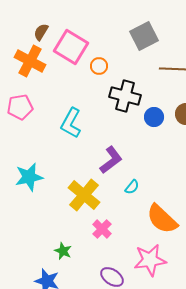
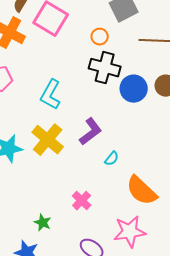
orange circle: (99, 66) -> (100, 37), moved
blue circle: (154, 117) -> (134, 89), size x1.4
yellow cross: (84, 195) -> (48, 140), moved

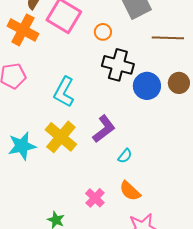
orange circle: (100, 37) -> (103, 32), moved
orange semicircle: (142, 191) -> (130, 191), moved, size x0.7

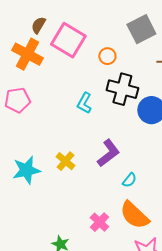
cyan L-shape: (64, 92) -> (84, 103), moved, size x0.7
yellow cross: (61, 137) -> (65, 161), size x0.6
orange semicircle: (130, 191) -> (134, 215), size x1.4

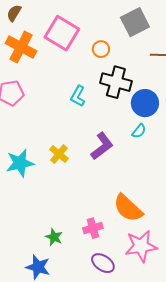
brown semicircle: (38, 25) -> (14, 13), moved
cyan semicircle: (129, 180) -> (139, 131), moved
pink cross: (99, 222) -> (93, 228), moved, turned 30

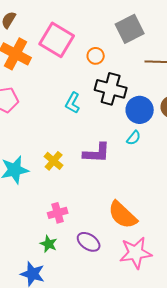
purple L-shape: (102, 146) -> (97, 153), turned 40
pink cross: (93, 228) -> (58, 213), moved
purple ellipse: (103, 263) -> (89, 242), moved

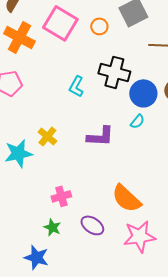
orange circle: (96, 56) -> (99, 26), moved
yellow cross: (54, 161) -> (47, 136), moved

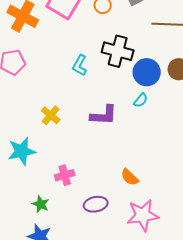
cyan star: (18, 153) -> (22, 151), moved
orange semicircle: (126, 198) -> (130, 177), size x0.6
purple ellipse: (92, 225) -> (96, 204), turned -45
green star: (52, 227) -> (41, 204), moved

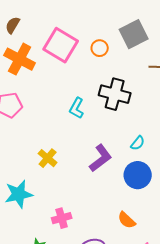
blue circle: (147, 72) -> (138, 175), moved
purple L-shape: (104, 115) -> (101, 158), turned -40

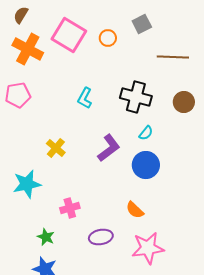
gray square: (134, 34) -> (142, 24), size x0.7
black cross: (115, 94) -> (136, 97), moved

